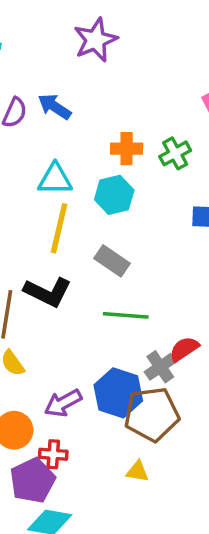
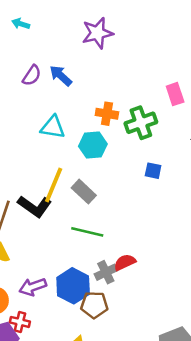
green cross: (175, 153) -> (141, 123), size x1.4
yellow line: (59, 228) -> (54, 185), moved
brown pentagon: (152, 414) -> (94, 305), size x0.7

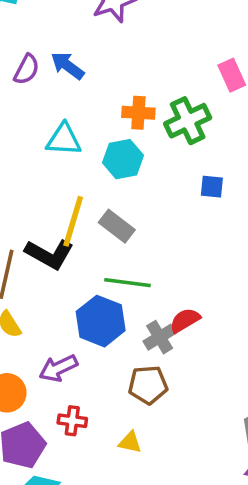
blue hexagon: (73, 286) -> (101, 321), moved
red cross: (20, 322) -> (72, 421), moved

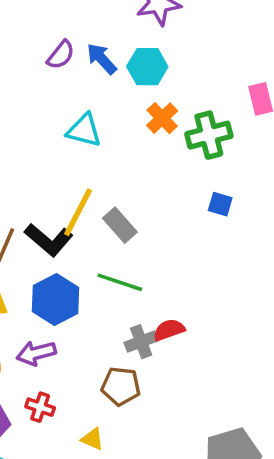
orange cross: (138, 113) -> (162, 118), turned 32
cyan hexagon: (123, 159) -> (147, 67), moved
blue hexagon: (101, 321) -> (56, 299), moved

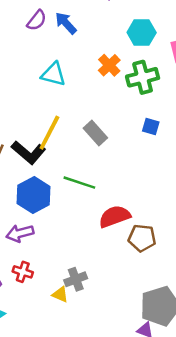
cyan hexagon: (147, 67) -> (142, 32), moved
gray rectangle: (120, 225) -> (95, 133), moved
red semicircle: (169, 330) -> (115, 216), size x1.4
gray cross: (141, 342) -> (76, 279), moved
brown pentagon: (121, 386) -> (142, 238), moved

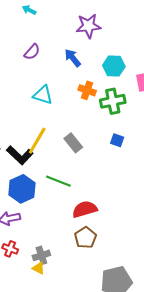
blue arrow: (66, 23) -> (73, 58), moved
orange cross: (109, 65) -> (87, 90), turned -30
brown pentagon: (142, 238) -> (85, 238), moved, turned 30
gray cross: (76, 279) -> (41, 255), moved

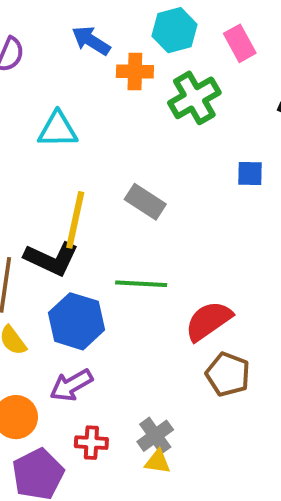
orange cross: (87, 90) -> (135, 72), moved
blue square: (117, 140) -> (250, 174), moved

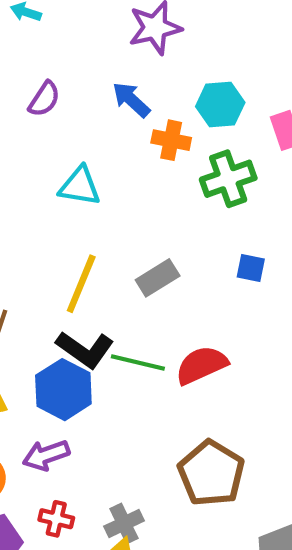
blue square: (250, 174) -> (251, 268), moved
gray rectangle: (145, 202) -> (158, 278), turned -75
black L-shape: (51, 259) -> (85, 349), moved
red semicircle: (208, 321) -> (201, 365), moved
brown pentagon: (228, 374) -> (211, 473), size x1.4

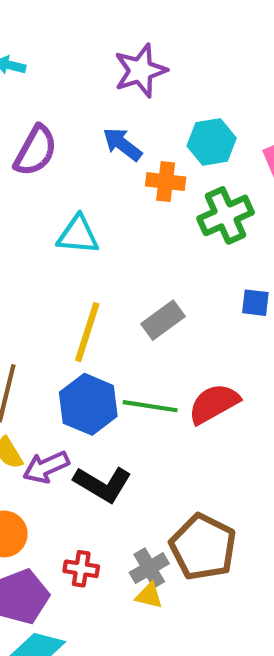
purple semicircle: (44, 99) -> (36, 151), size x1.4
black L-shape: (85, 349) -> (103, 484), moved
blue hexagon: (63, 390) -> (88, 404), moved
purple arrow: (46, 455) -> (46, 467), moved
brown pentagon: (211, 473) -> (203, 547), moved

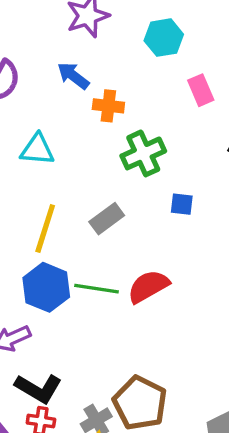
cyan hexagon: (212, 142) -> (164, 38), moved
green cross: (226, 215) -> (143, 153), moved
black L-shape: (103, 484) -> (38, 388), moved

